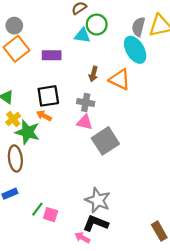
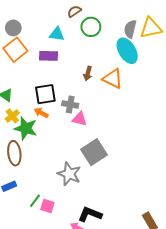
cyan triangle: (82, 35) -> (57, 34), moved
gray cross: (86, 103) -> (70, 105), moved
gray square: (105, 141) -> (94, 152), moved
gray star: (98, 200) -> (69, 174), moved

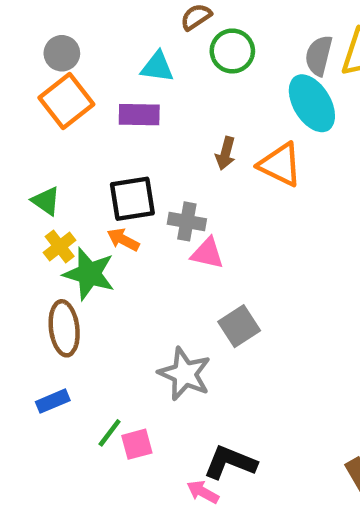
gray square: (94, 152) -> (239, 326), size x0.7
pink square: (47, 206) -> (137, 444), turned -32

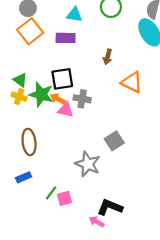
orange triangle: (280, 165) -> (132, 82), moved
gray cross: (187, 221) -> (82, 99), moved
yellow cross: (60, 246) -> (19, 97), moved, turned -32
pink triangle: (207, 253) -> (66, 110), moved
green star: (89, 274) -> (41, 94), moved

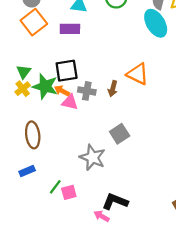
brown arrow: (108, 57) -> (113, 89), moved
green triangle: (20, 80) -> (24, 72), turned 32
yellow cross: (19, 97) -> (23, 89), turned 32

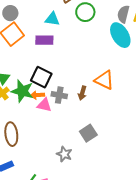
black square: (67, 71) -> (41, 77), turned 35
orange arrow: (62, 91) -> (37, 95), turned -32
gray star: (92, 157) -> (64, 154), size x0.7

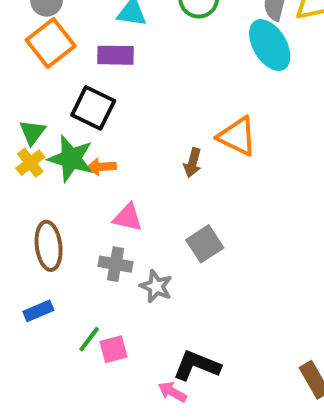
black square: (41, 77) -> (93, 108), moved
gray cross: (59, 95) -> (116, 264), moved
pink triangle: (44, 105) -> (128, 217), moved

